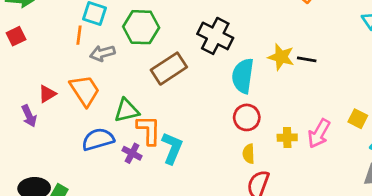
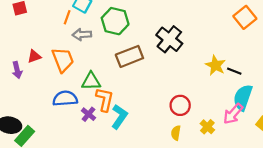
cyan semicircle: (243, 76) -> (243, 97), moved
pink arrow: (319, 133) -> (233, 114), moved
yellow cross: (287, 138) -> (207, 127), turned 32

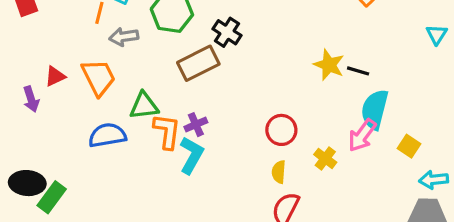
black cross: (169, 39) -> (227, 32), moved, size x0.7
purple cross: (88, 114) -> (196, 125), moved, turned 32

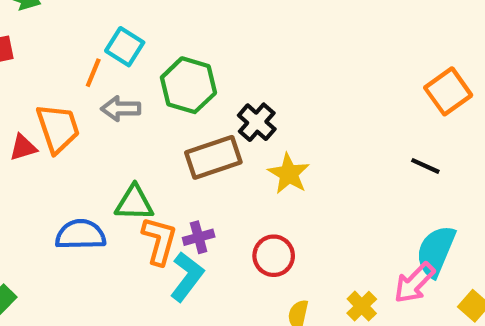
yellow star: (329, 65) -> (289, 174), moved
black line: (358, 71) -> (425, 166), moved
orange trapezoid: (99, 77) -> (58, 128), moved
red circle: (281, 130) -> (274, 256), moved

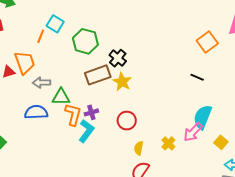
gray arrow: (121, 109) -> (41, 83), moved
yellow star: (289, 174) -> (122, 82), moved

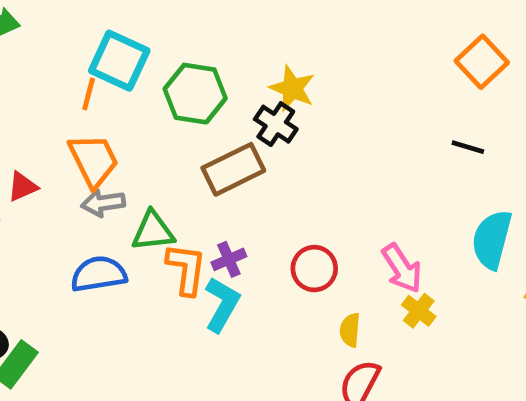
cyan square: (55, 24) -> (119, 61), size x1.4
orange trapezoid: (25, 63) -> (94, 160), moved
yellow star: (122, 82) -> (292, 89), moved
pink arrow: (193, 132) -> (402, 268), moved, turned -70

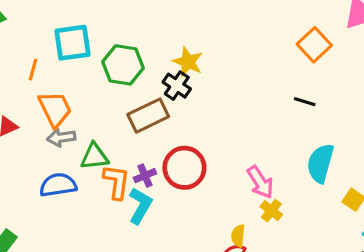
cyan square: (119, 61) -> (73, 43), turned -33
orange line: (89, 94) -> (33, 70), moved
red circle: (314, 269) -> (184, 168), moved, size x1.4
yellow semicircle: (350, 330) -> (238, 236), moved

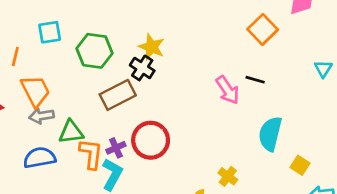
cyan square: (73, 43) -> (50, 32), size x0.7
pink arrow: (260, 182) -> (228, 90), moved

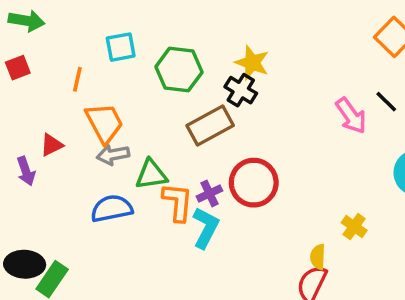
black line: (255, 80) -> (386, 102), turned 30

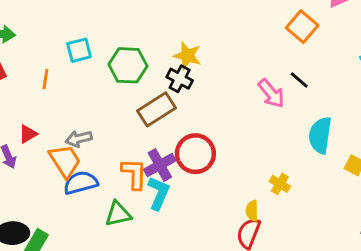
orange trapezoid: (104, 123) -> (65, 161), moved
green triangle: (151, 175) -> (118, 214), moved
purple cross: (209, 193) -> (160, 165), size x1.5

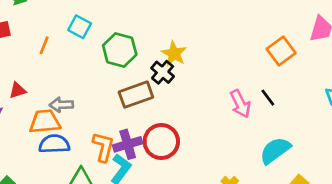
cyan square: (79, 50) -> (80, 27), turned 30
cyan semicircle: (320, 135) -> (275, 150), turned 32
orange trapezoid: (65, 161) -> (45, 122), turned -76

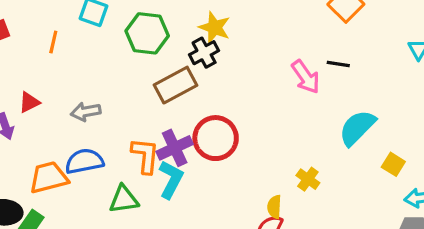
black cross: (163, 72) -> (204, 53), turned 30
black line: (268, 98) -> (338, 64), turned -36
orange trapezoid: (45, 122) -> (49, 178), moved

